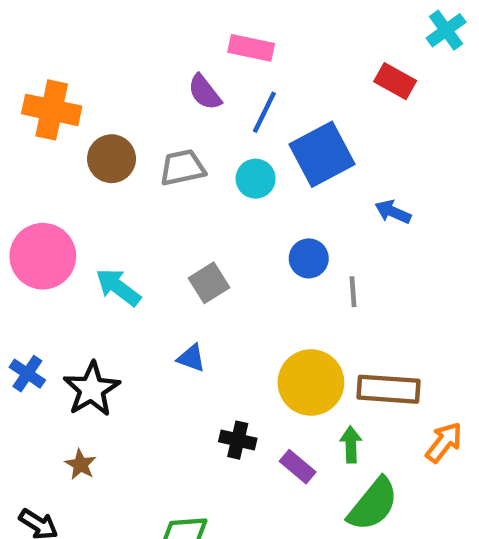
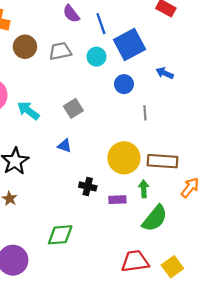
blue line: (264, 112) -> (101, 24), turned -45
blue circle: (309, 258) -> (124, 84), moved
purple rectangle: (298, 467) -> (117, 200), turned -42

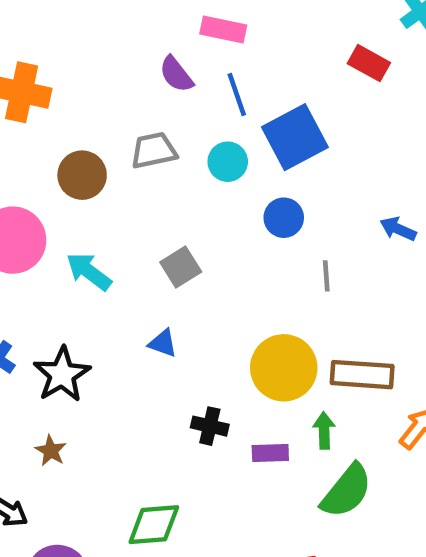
brown circle: (25, 47) -> (82, 175), moved
blue arrow: (165, 73) -> (398, 229), moved

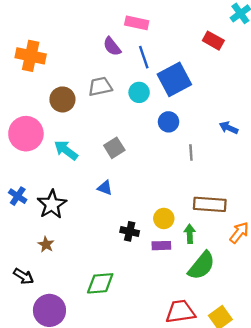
yellow circle: (284, 368) -> (164, 218), moved, size x0.6

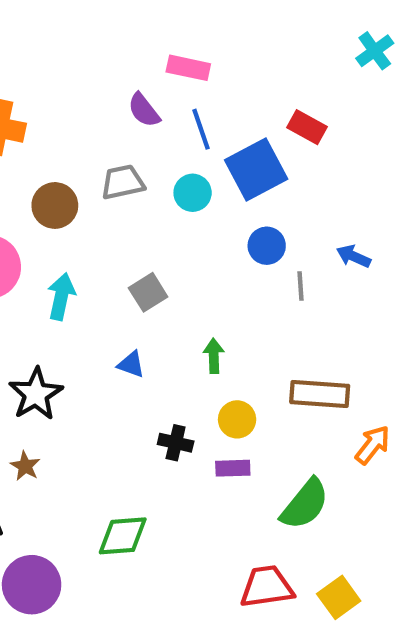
red rectangle: (213, 41) -> (307, 127), moved
blue circle: (169, 122) -> (267, 246), moved
cyan arrow: (66, 150) -> (61, 297), turned 65
gray line: (191, 152) -> (301, 286), moved
green arrow: (190, 234) -> (214, 356), moved

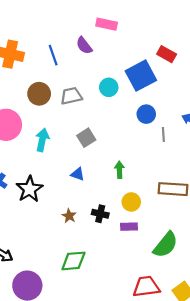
blue line: (201, 129) -> (53, 55), moved
gray trapezoid: (123, 182) -> (71, 96), moved
brown star: (25, 466) -> (69, 216), moved

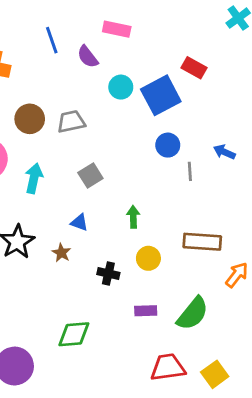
blue line: (53, 55) -> (52, 40), moved
cyan circle: (109, 87) -> (121, 87), moved
brown star: (69, 216) -> (61, 253), moved
purple rectangle: (129, 227) -> (146, 311), moved

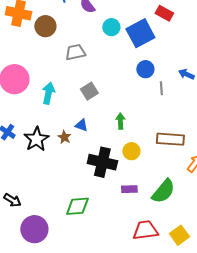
brown circle: (30, 119) -> (45, 26), moved
brown star: (61, 253) -> (64, 137), moved
black cross: (108, 273) -> (102, 162), size x1.8

